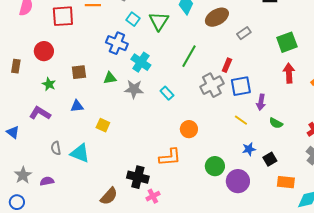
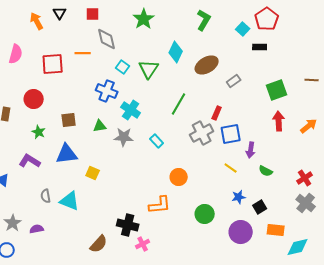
blue triangle: (77, 106) -> (67, 154), size x1.6
purple circle: (238, 181) -> (241, 232), moved

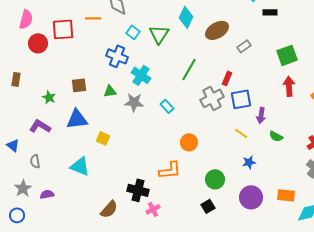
red circle: (34, 99) -> (38, 43), moved
gray semicircle: (46, 196) -> (35, 161), moved
black square: (260, 207) -> (208, 206), moved

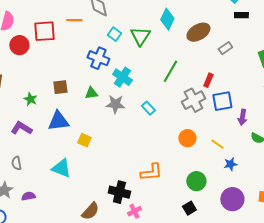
black rectangle: (270, 12) -> (241, 15), moved
yellow line: (241, 133) -> (217, 144), moved
orange circle: (189, 142) -> (187, 138), moved

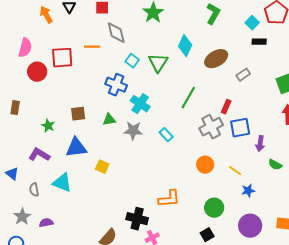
cyan triangle: (61, 168) -> (62, 183), moved

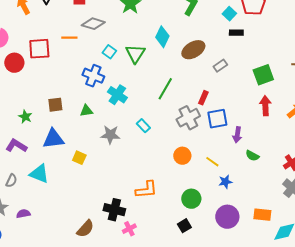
gray diamond: (116, 33) -> (93, 24), turned -60
gray star: (133, 131) -> (110, 135), moved
gray semicircle: (34, 190) -> (11, 181), turned -144

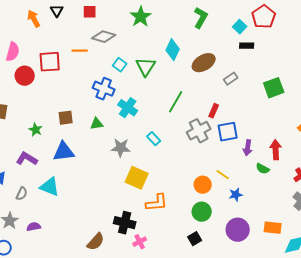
red arrow: (265, 106) -> (276, 150), moved
orange circle: (182, 156) -> (203, 185), moved
yellow square: (79, 158) -> (137, 178), moved, size x1.6

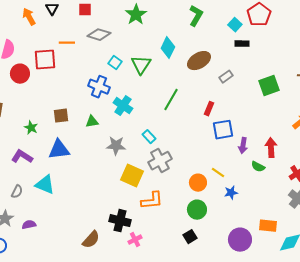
orange line: (80, 51) -> (67, 43), moved
gray cross: (199, 131) -> (160, 161), moved
purple circle: (238, 230) -> (240, 240), moved

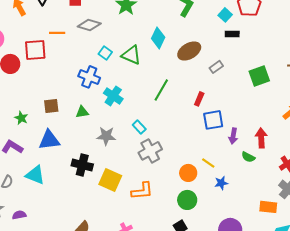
green triangle: (141, 65) -> (131, 55), turned -40
yellow square: (132, 176) -> (110, 180), moved
black cross: (120, 221) -> (82, 165), moved
orange rectangle: (268, 226) -> (268, 207), moved

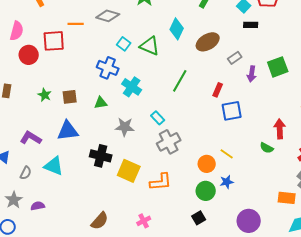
green star: (21, 118) -> (45, 95), moved
purple arrow: (233, 136) -> (252, 74), moved
blue star: (221, 183) -> (227, 182), moved

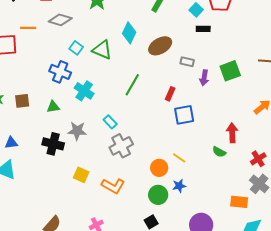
gray rectangle: (235, 58) -> (187, 62), turned 48
blue triangle: (68, 131) -> (11, 143), moved, size x0.6
black cross: (101, 156) -> (53, 144), moved
yellow square: (129, 171) -> (81, 175), size x0.7
orange L-shape: (161, 182) -> (113, 186), turned 35

